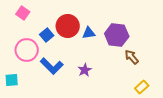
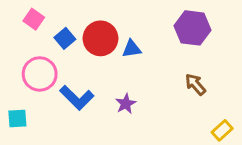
blue square: (47, 35) -> (65, 38), moved
purple hexagon: (117, 35) -> (192, 28), moved
yellow rectangle: (142, 87) -> (222, 130), moved

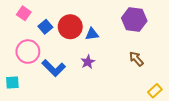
purple star: (126, 104) -> (88, 62), moved

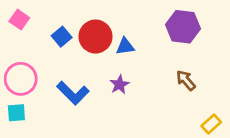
pink square: (24, 13) -> (19, 20), moved
pink circle: (28, 52) -> (21, 79), moved

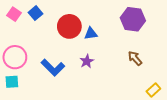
blue square: (62, 37) -> (35, 13), moved

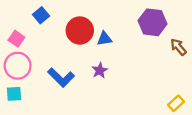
pink square: (14, 14) -> (16, 39), moved
brown arrow: (135, 58) -> (178, 47), moved

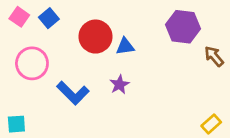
pink square: (16, 39) -> (19, 17), moved
pink circle: (18, 66) -> (32, 63), moved
cyan square: (14, 94) -> (16, 124), moved

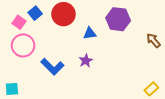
pink square: (19, 17) -> (19, 22), moved
purple hexagon: (183, 27) -> (118, 19), moved
red circle: (95, 37) -> (63, 14), moved

